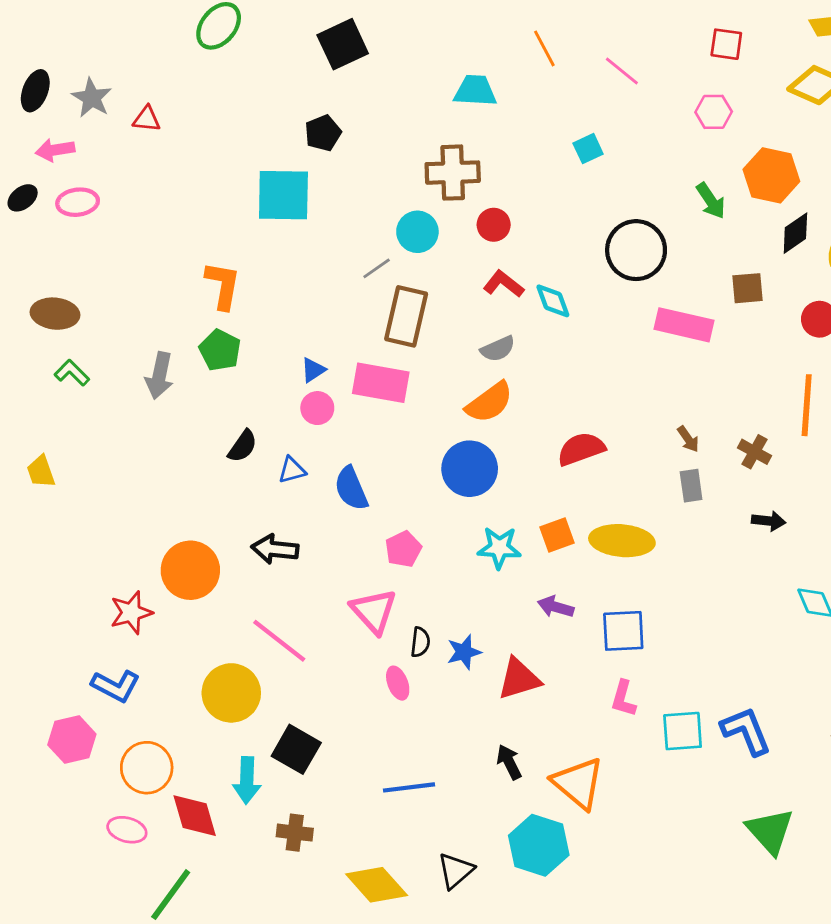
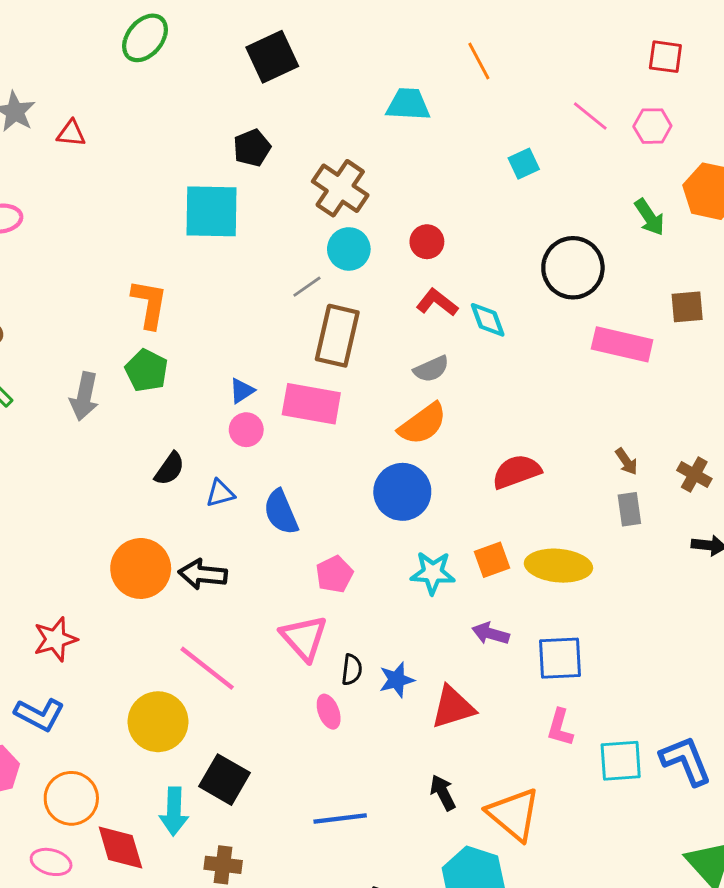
pink line: (622, 71) -> (590, 116), moved
brown cross: (453, 173) -> (340, 188), moved, turned 36
orange circle: (190, 570) -> (141, 568), moved

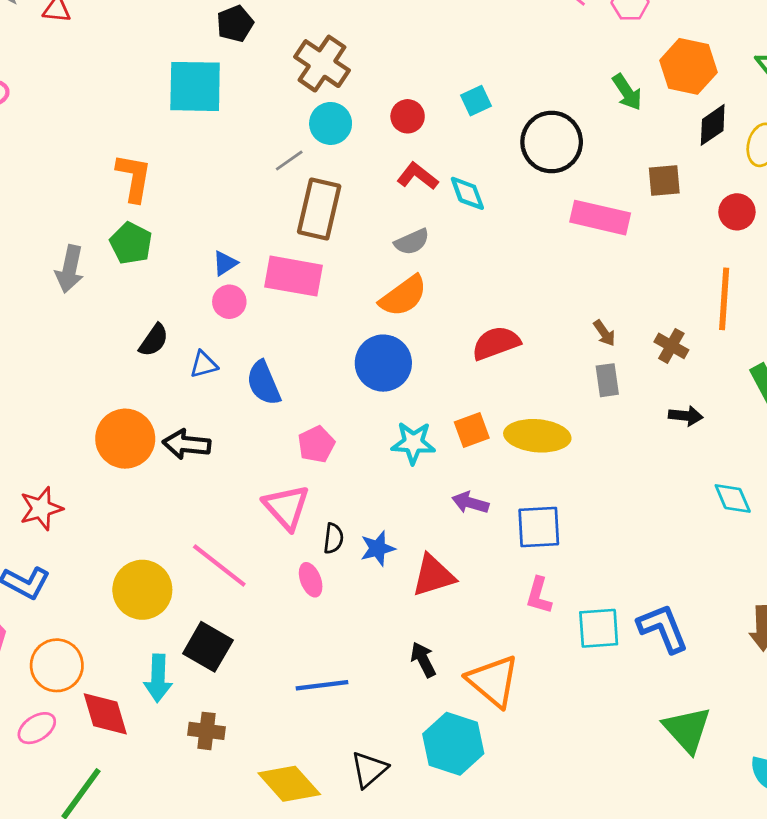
cyan square: (524, 164) -> (476, 101), moved
pink line: (207, 668) -> (219, 566), moved
pink ellipse: (51, 862) -> (37, 728), turned -48

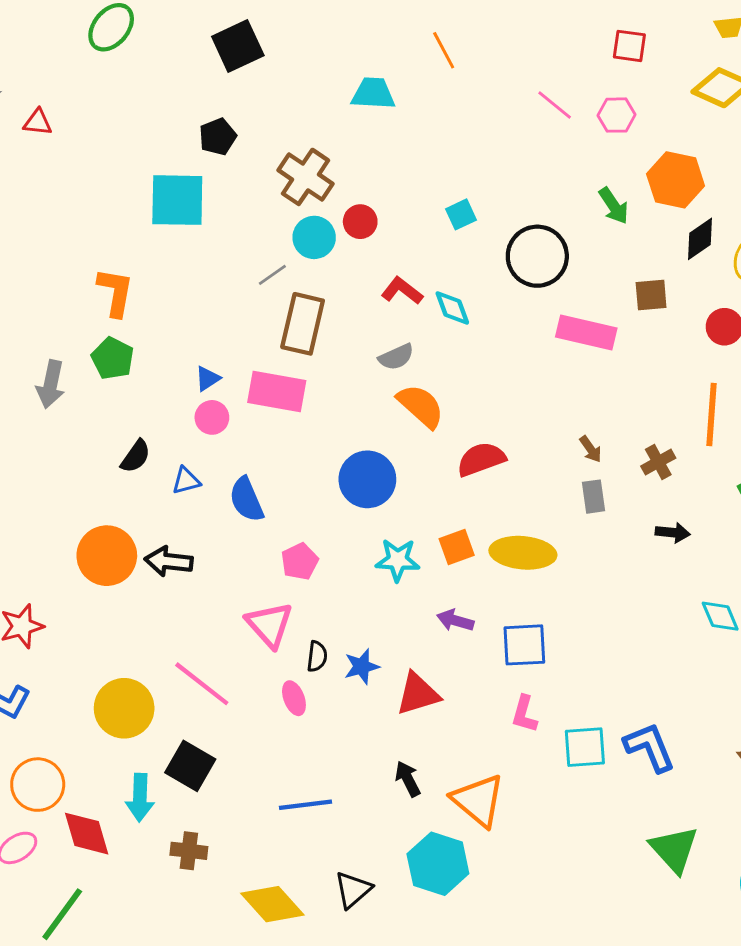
red circle: (408, 116) -> (360, 222), moved
orange semicircle: (403, 296) -> (421, 406), moved, turned -102
brown cross: (671, 346) -> (658, 462), turned 32

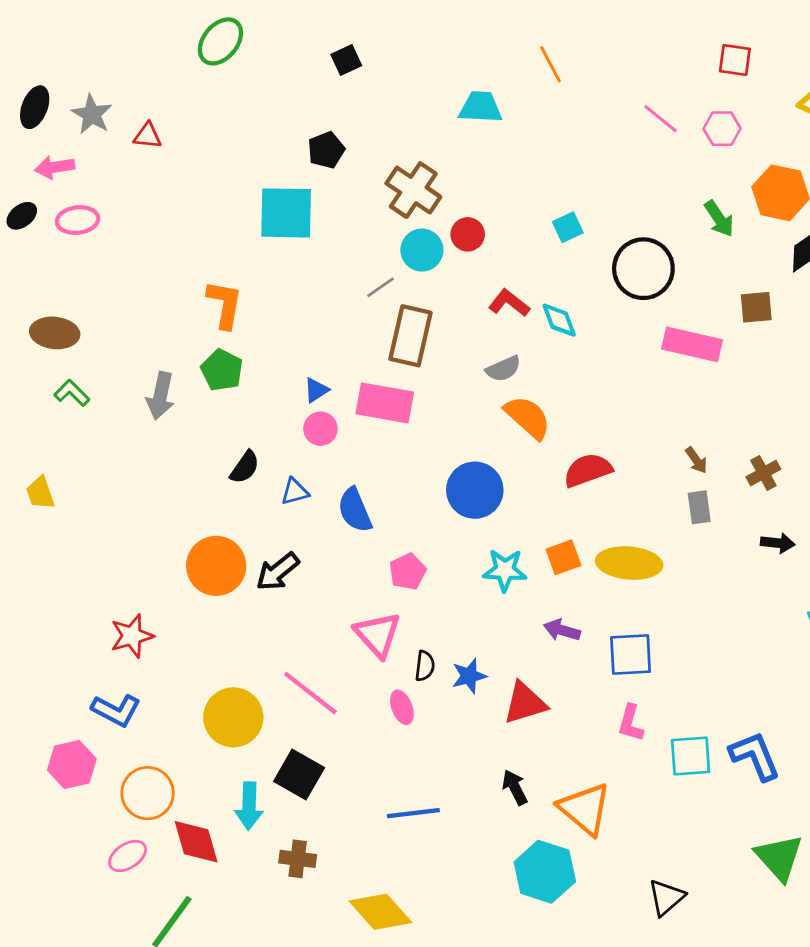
black square: (238, 46) -> (346, 60), size x0.6
black arrow: (169, 561) -> (278, 572), turned -45
black triangle: (353, 890) -> (666, 897), moved

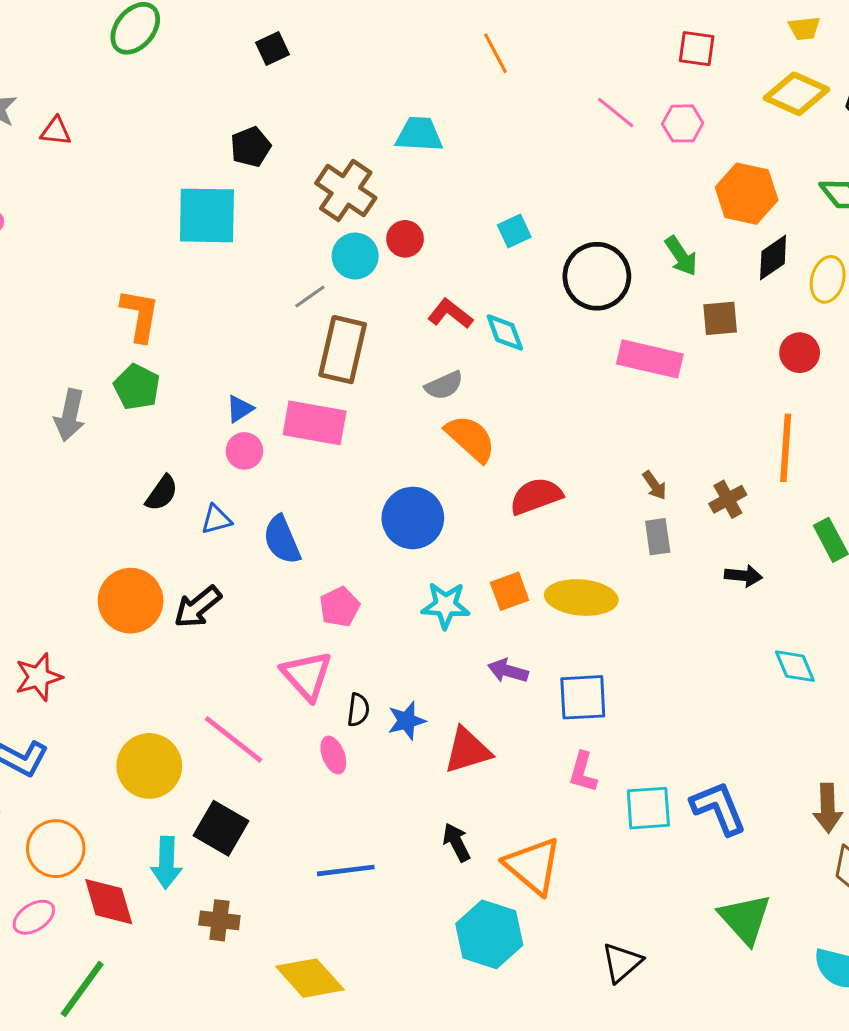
cyan trapezoid: (481, 107) -> (419, 134), moved
green arrow: (719, 219) -> (681, 256), moved

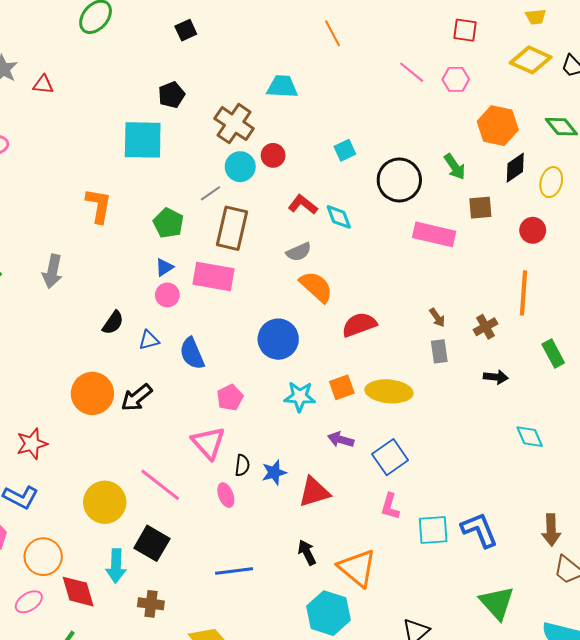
green pentagon: (137, 387) -> (168, 223), moved
blue square: (583, 697) -> (390, 457), turned -32

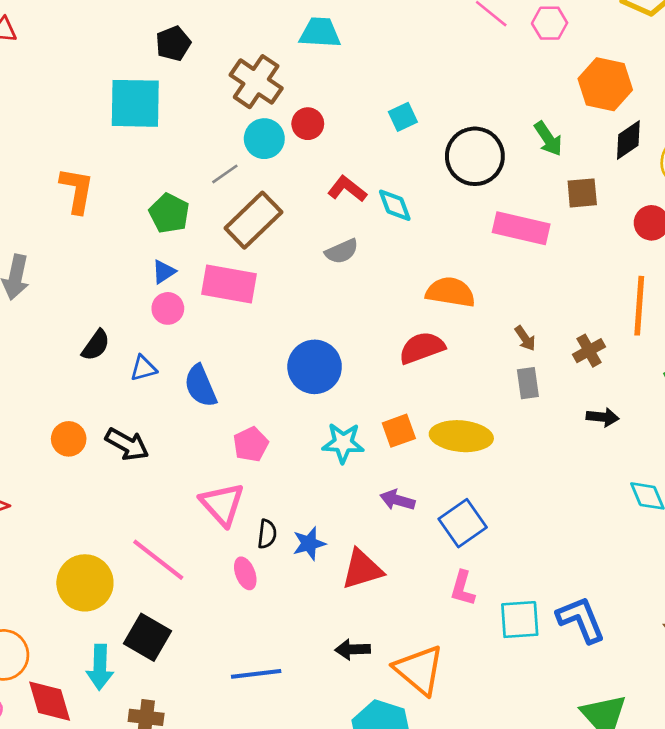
brown rectangle: (232, 228) -> (253, 220), turned 33
orange semicircle: (316, 287) -> (450, 292), moved, turned -33
orange circle: (92, 393) -> (69, 439), size x0.6
black arrow: (137, 398) -> (127, 444), turned -112
black arrow: (307, 553) -> (353, 649), turned -65

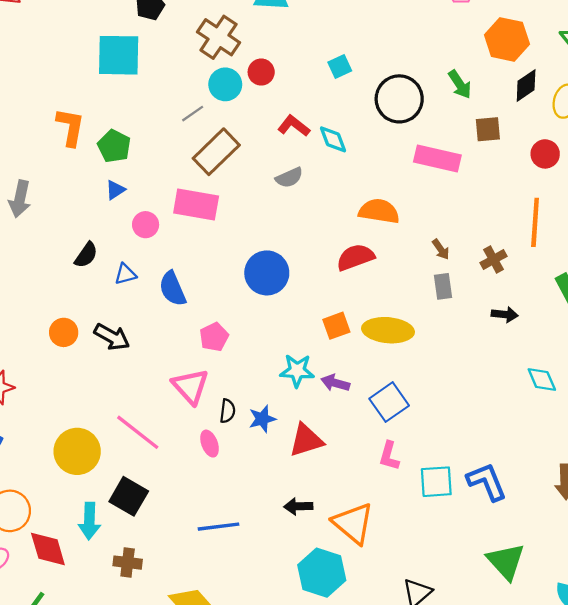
green pentagon: (169, 213) -> (114, 146), moved
blue triangle: (164, 272) -> (115, 190), moved
cyan star: (343, 443) -> (297, 371), moved

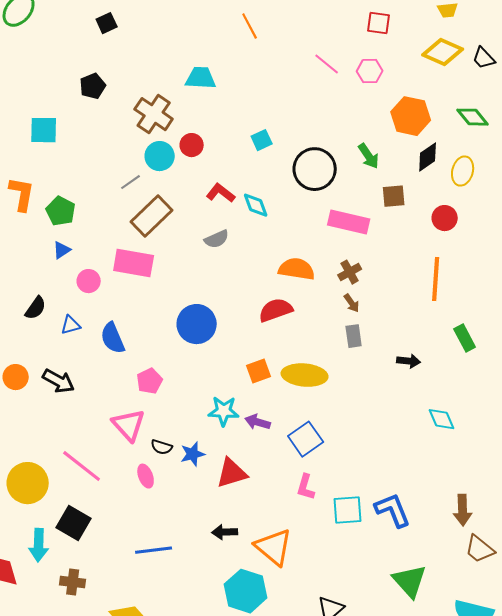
cyan square: (119, 55) -> (44, 130), moved, size x0.7
brown cross: (494, 259) -> (350, 272), moved
black semicircle: (227, 411) -> (162, 447), turned 100

